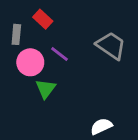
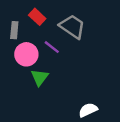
gray trapezoid: (111, 46) -> (72, 27), moved

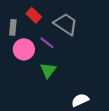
green triangle: (40, 77) -> (48, 70), moved

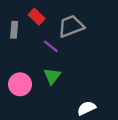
gray trapezoid: (66, 24) -> (71, 26), turned -55
pink circle: (24, 49) -> (20, 84), moved

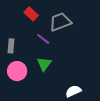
gray rectangle: (14, 30) -> (11, 46), moved

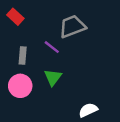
red rectangle: (31, 14) -> (15, 17), moved
gray rectangle: (11, 46) -> (23, 56), moved

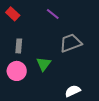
gray trapezoid: (72, 26) -> (71, 43), moved
purple line: (52, 47) -> (53, 14), moved

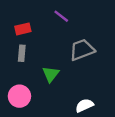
red rectangle: (13, 14) -> (23, 29), moved, turned -56
pink circle: (17, 71) -> (19, 96), moved

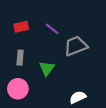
purple line: (61, 16) -> (52, 29), moved
gray rectangle: (22, 53) -> (20, 58), moved

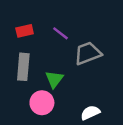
gray rectangle: (20, 58) -> (23, 67), size x1.5
pink circle: (18, 89) -> (42, 103), moved

